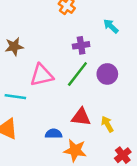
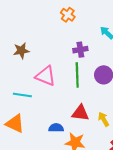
green line: (77, 74) -> (77, 75), turned -40
pink triangle: (42, 75) -> (46, 76), turned 35

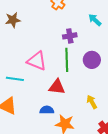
brown star: (21, 51) -> (13, 20), moved
red triangle: (80, 113) -> (57, 87), moved

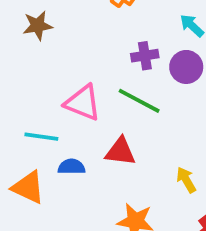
green line: (67, 60) -> (139, 101), turned -60
purple circle: (92, 60) -> (186, 67), moved
blue semicircle: (47, 110) -> (71, 167), moved

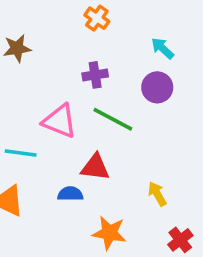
purple cross: (145, 56) -> (95, 75), moved
blue semicircle: (71, 167) -> (70, 194), moved

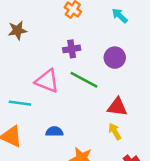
cyan arrow: (163, 48) -> (120, 16), moved
red triangle: (95, 167) -> (117, 107), moved

